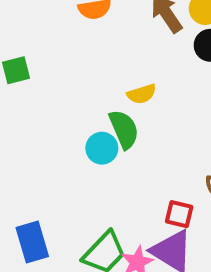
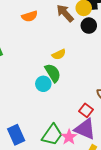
red square: (179, 214) -> (86, 110), turned 32

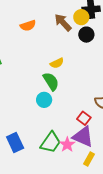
cyan circle: (43, 84) -> (44, 100), moved

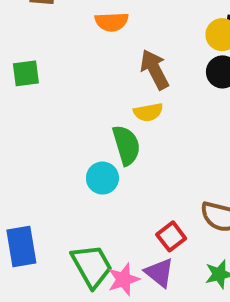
brown arrow: (63, 22) -> (154, 69), moved
purple triangle: (83, 137) -> (159, 273), size x0.7
green trapezoid: (51, 142) -> (92, 266), turned -80

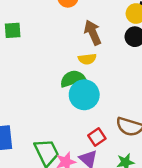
green semicircle: (126, 145) -> (72, 79), turned -95
cyan circle: (102, 178) -> (84, 95), moved, size x1.5

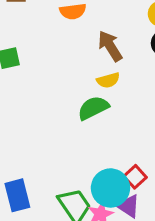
cyan circle: (84, 95) -> (110, 188), moved

